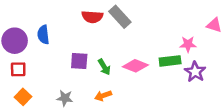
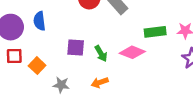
green rectangle: (170, 61) -> (155, 32), moved
orange square: (23, 97) -> (37, 66), moved

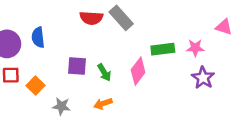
pink diamond: (132, 52) -> (138, 71), turned -75

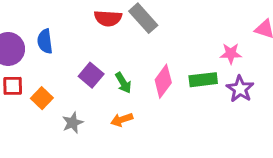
green rectangle: (163, 49) -> (203, 80), moved
purple square: (77, 66) -> (91, 75), turned 36
gray star: (61, 106) -> (73, 123), turned -30

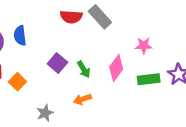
pink star: (231, 54) -> (144, 46), moved
green rectangle: (203, 80) -> (149, 79), moved
gray star: (73, 123) -> (45, 113), moved

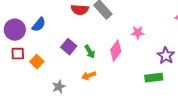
blue semicircle: (20, 36) -> (39, 25), turned -133
green rectangle: (149, 79) -> (154, 78), moved

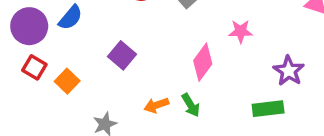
green arrow: (90, 52) -> (191, 105), moved
red square: (18, 54) -> (34, 67), turned 32

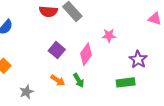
purple square: (122, 55) -> (57, 50), moved
orange arrow: (156, 105) -> (58, 80), turned -128

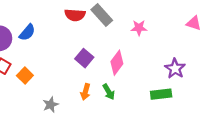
pink star: (109, 35) -> (139, 28), moved
orange arrow: (58, 80) -> (85, 92), turned 72

